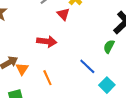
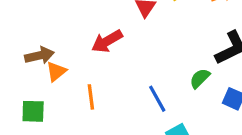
red arrow: (47, 41) -> (107, 41), turned 126

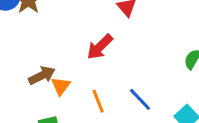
blue line: (157, 99) -> (140, 99), moved

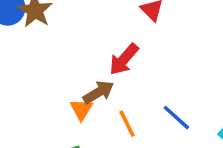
brown arrow: (42, 75) -> (99, 92), moved

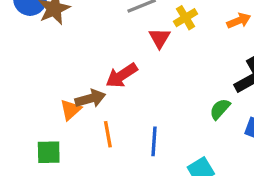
blue line: (176, 118) -> (154, 141), turned 36

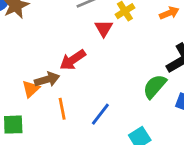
green semicircle: (220, 109) -> (155, 86), size x1.4
blue line: (154, 141) -> (100, 114), turned 35

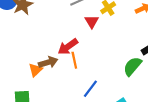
orange line: (62, 109) -> (74, 60), moved

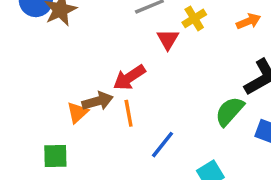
orange line: (74, 60) -> (129, 113), moved

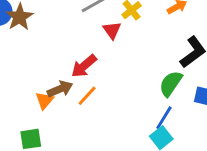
orange line: (129, 113) -> (87, 96), turned 60
blue line: (163, 145) -> (164, 118), moved

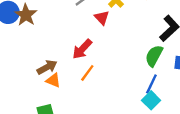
brown arrow: (60, 89) -> (47, 67), moved
orange triangle: (45, 100) -> (53, 80), turned -42

